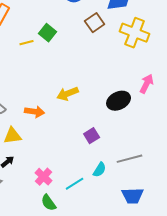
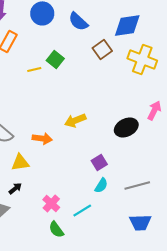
cyan semicircle: (100, 170) -> (101, 185), moved

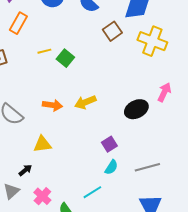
green square: (55, 59) -> (65, 58), moved
orange arrow: (42, 138) -> (52, 105), moved
yellow triangle: (20, 162) -> (42, 144), moved
pink cross: (51, 203) -> (42, 196), moved

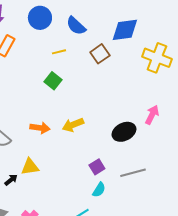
yellow cross: (152, 41) -> (157, 58), moved
yellow line: (44, 51) -> (59, 52), moved
gray line: (147, 167) -> (133, 173), moved
black arrow: (25, 170) -> (11, 180), moved

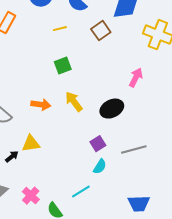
green square: (53, 81) -> (63, 66), moved, turned 30
pink arrow: (152, 115) -> (136, 78), moved
yellow arrow: (73, 125) -> (74, 102), turned 75
black ellipse: (124, 132) -> (112, 109), moved

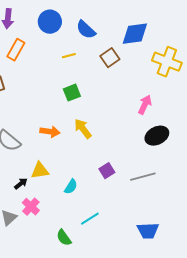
black ellipse: (112, 109) -> (157, 136), moved
cyan semicircle: (100, 167) -> (71, 187), moved
pink cross: (31, 196) -> (31, 207), moved

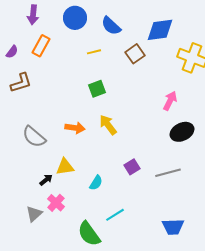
green semicircle: (64, 238) -> (89, 234), size x1.5

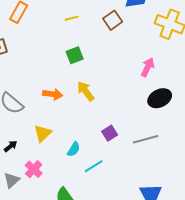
yellow triangle: (65, 167) -> (43, 133), turned -36
black arrow: (46, 180) -> (11, 146), moved
cyan line: (115, 215) -> (94, 166), moved

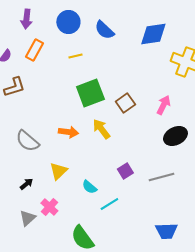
yellow line: (72, 18) -> (75, 56), moved
brown square: (113, 20) -> (125, 103), moved
green square: (75, 55) -> (90, 93), size x1.6
cyan semicircle: (74, 149) -> (89, 187), turned 98

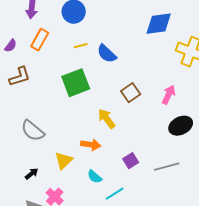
blue semicircle: (104, 30) -> (107, 54), moved
green square: (90, 93) -> (76, 83), moved
orange arrow: (68, 132) -> (91, 145), moved

